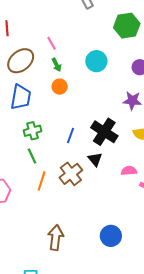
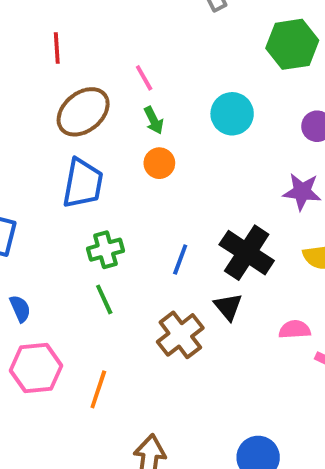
orange line: (42, 181) -> (98, 389), moved

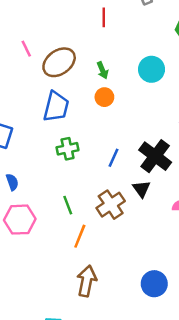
red line: (57, 48) -> (104, 17), moved
pink line: (144, 78) -> (26, 49), moved
green line: (104, 299) -> (68, 205), moved
orange line: (98, 389) -> (80, 236), moved

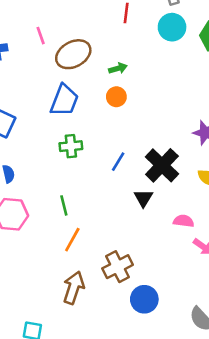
cyan circle: (152, 69) -> (172, 27), moved
green arrow: (103, 70) -> (118, 68), turned -91
brown cross: (111, 205) -> (118, 267), moved

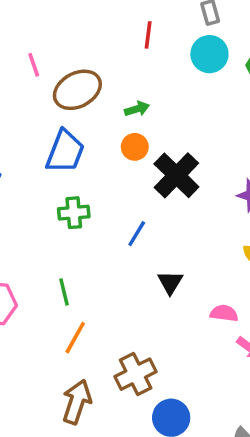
black cross: (162, 165) -> (176, 175), moved

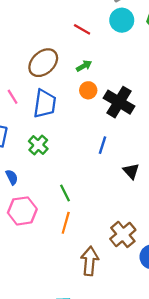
red line: (148, 35) -> (82, 29), moved, turned -54
pink line: (34, 65) -> (13, 97), moved
green cross: (74, 213) -> (38, 145), moved, turned -30
orange line: (75, 338) -> (66, 223), moved

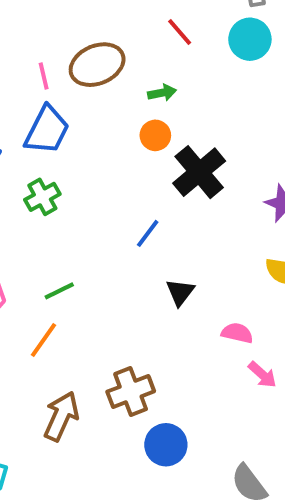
pink line: (13, 97) -> (44, 76), moved
blue trapezoid: (45, 104) -> (47, 130), moved
green line: (65, 193) -> (59, 291), turned 72

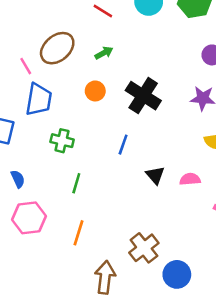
orange circle: (155, 135) -> (95, 91), moved
green cross: (42, 197) -> (62, 141), moved, turned -30
green line: (59, 291) -> (76, 183), moved, turned -30
pink semicircle: (237, 333) -> (190, 179), moved

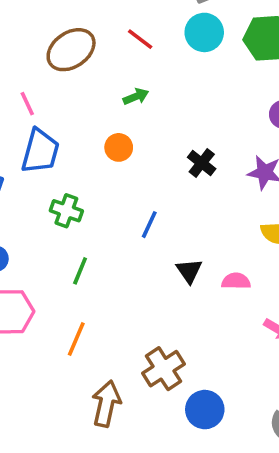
brown ellipse: (57, 48) -> (71, 50), moved
black cross: (143, 96) -> (202, 163), moved, size x0.6

